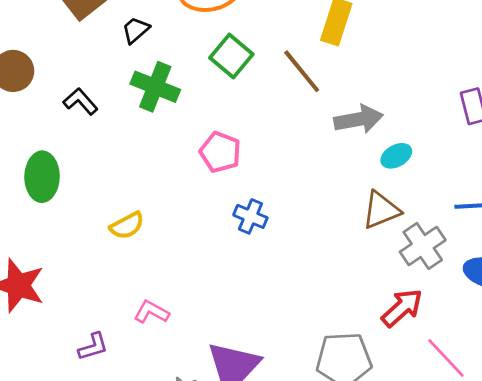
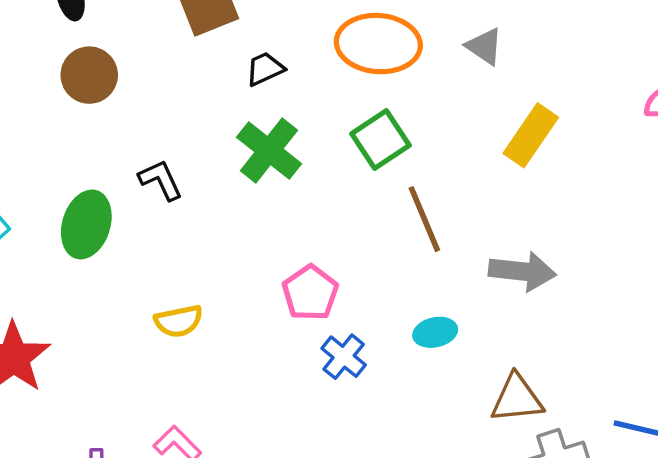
brown line: (302, 71) -> (424, 219), moved
black L-shape: (80, 101) -> (161, 180), moved
pink pentagon: (220, 152) -> (310, 293), moved
cyan ellipse: (396, 156) -> (435, 332), moved

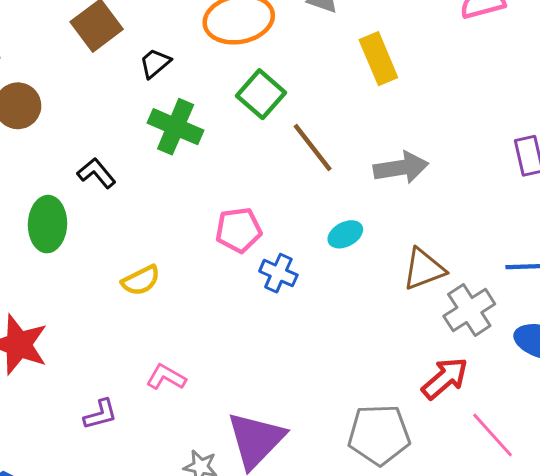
yellow rectangle: (531, 135) -> (378, 59), turned -42
pink pentagon: (310, 293) -> (239, 230), turned -30

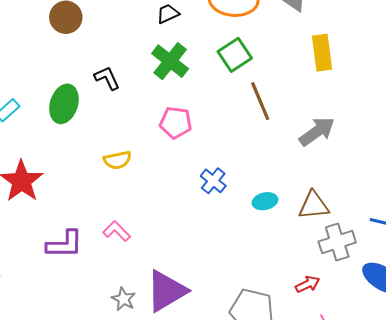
gray arrow: (401, 168) -> (317, 132), turned -42
pink pentagon: (239, 230) -> (176, 123), moved
cyan ellipse: (345, 234) -> (265, 201), moved
red arrow: (445, 378) -> (308, 284), size x0.7
purple L-shape: (100, 414) -> (65, 244), size x1.5

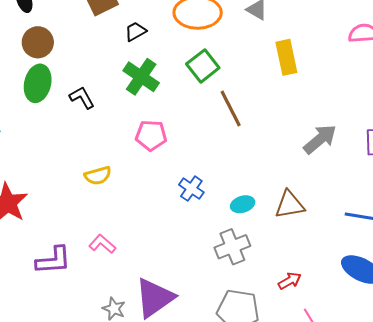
green ellipse: (64, 104) -> (38, 83), moved
gray arrow: (317, 132) -> (320, 139), moved
gray cross: (337, 242) -> (232, 247), moved

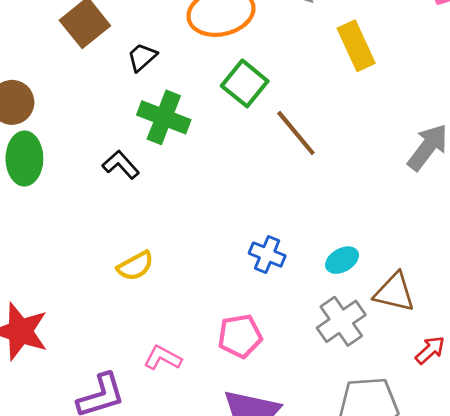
black L-shape: (82, 98) -> (121, 165), moved
pink pentagon: (151, 135) -> (240, 336), moved
brown triangle: (290, 205) -> (394, 292), moved, turned 36

